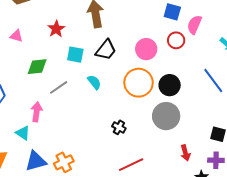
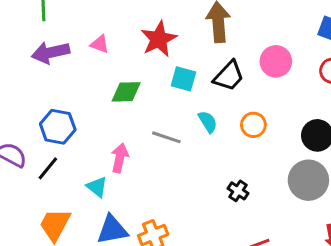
red star: (56, 29) -> (159, 39), size x1.4
pink circle: (146, 49) -> (276, 61), moved
orange circle: (139, 83) -> (253, 125), moved, size x0.6
gray line: (59, 87) -> (166, 137), moved, turned 48

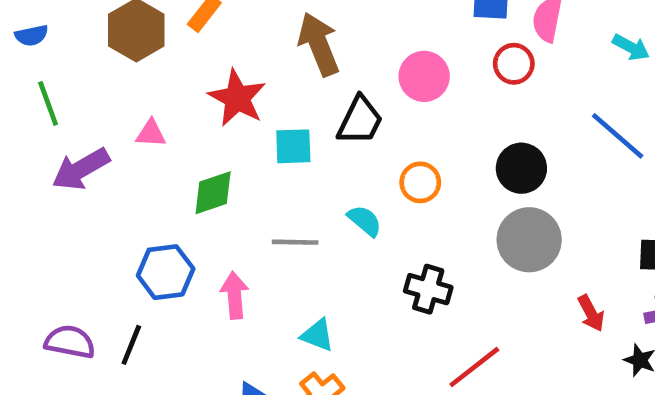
cyan semicircle: (208, 122) -> (365, 221), moved
blue hexagon: (58, 127) -> (166, 272), moved
cyan triangle: (97, 187) -> (317, 335), moved
black cross: (238, 191) -> (428, 289), size x1.4

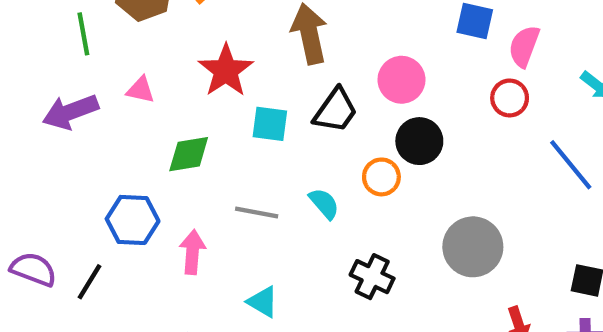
red circle: (514, 64) -> (510, 98), moved
green line: (48, 103) -> (83, 34), moved
black circle: (521, 168) -> (419, 141), moved

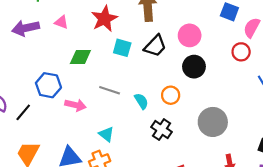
orange circle: (381, 177) -> (171, 95), moved
cyan semicircle: (324, 204) -> (141, 101), moved
pink arrow: (192, 252) -> (75, 105), turned 90

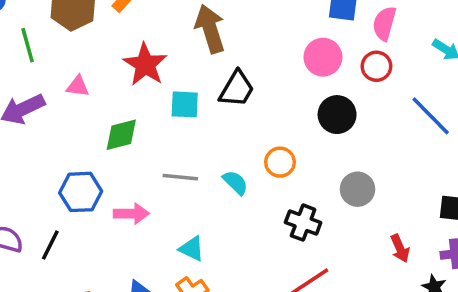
pink circle: (190, 35) -> (323, 57), moved
black circle: (194, 67) -> (337, 115), moved
gray circle: (213, 122) -> (358, 189), size x0.7
black cross: (162, 130) -> (303, 223), moved

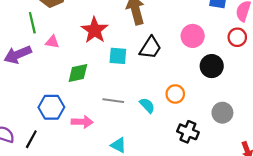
green line: (28, 45) -> (32, 23), moved
pink circle: (323, 57) -> (193, 36), moved

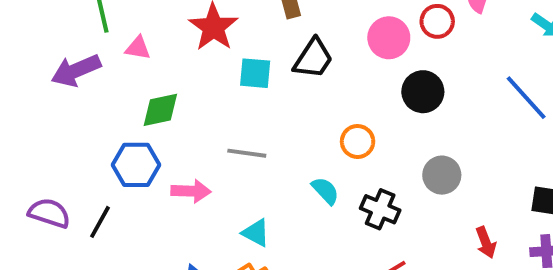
red circle: (237, 37) -> (437, 21), moved
green diamond: (78, 73) -> (160, 110), moved
cyan semicircle: (147, 105) -> (325, 191), moved

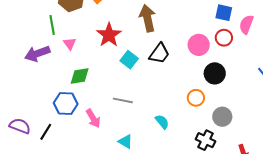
pink triangle: (138, 48) -> (70, 44), turned 40
cyan square: (255, 73) -> (129, 60), turned 30
orange circle: (358, 141) -> (196, 98), moved
pink arrow: (191, 191) -> (93, 118), turned 54
black cross: (380, 209) -> (205, 140), moved

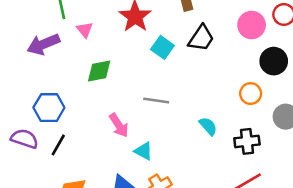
blue hexagon: (66, 104) -> (49, 108), moved
black cross: (205, 140) -> (247, 141), moved, turned -30
cyan triangle: (125, 142) -> (144, 151), moved

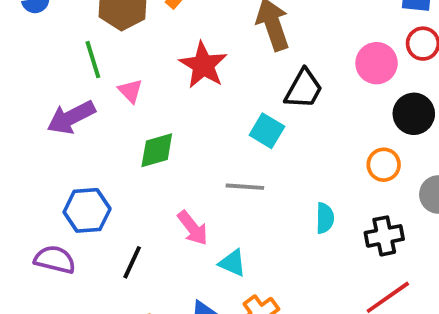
cyan square: (162, 47) -> (267, 131), moved
cyan semicircle: (208, 126) -> (325, 218), turned 48
black line: (58, 145) -> (132, 262), moved

